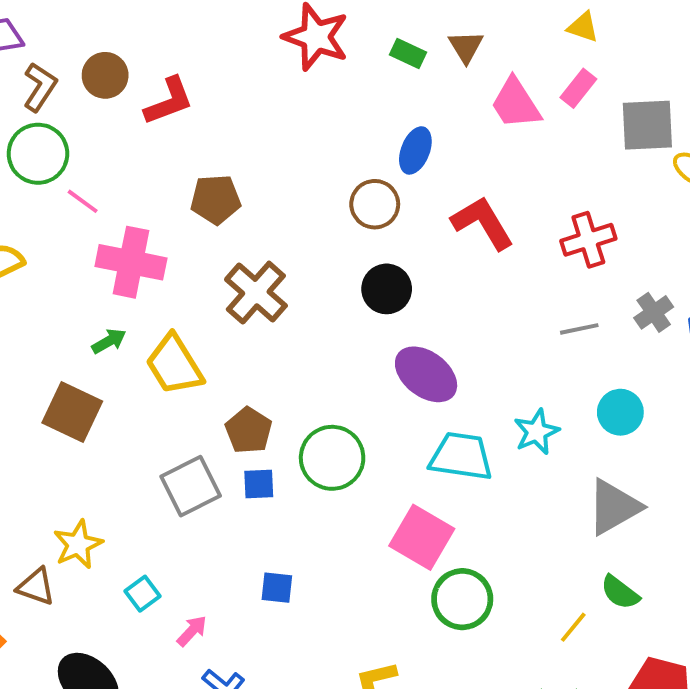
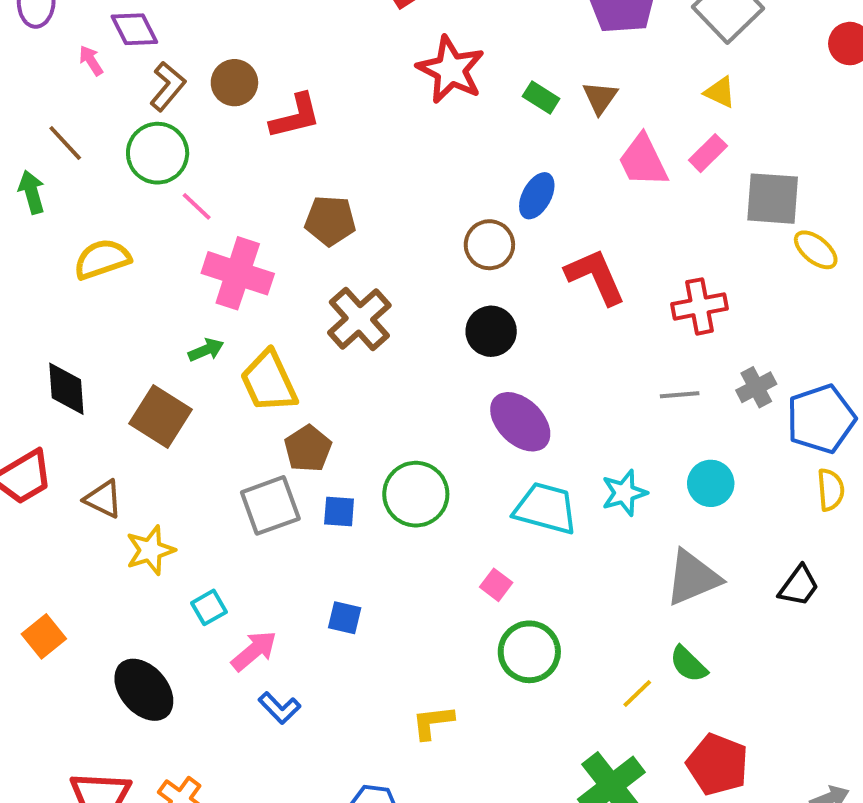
brown pentagon: (249, 430) -> (308, 449), moved
pink square: (422, 537) -> (496, 585), size x0.5
brown triangle: (36, 587) -> (103, 499), moved
pink arrow: (192, 631) -> (254, 651), size x1.4

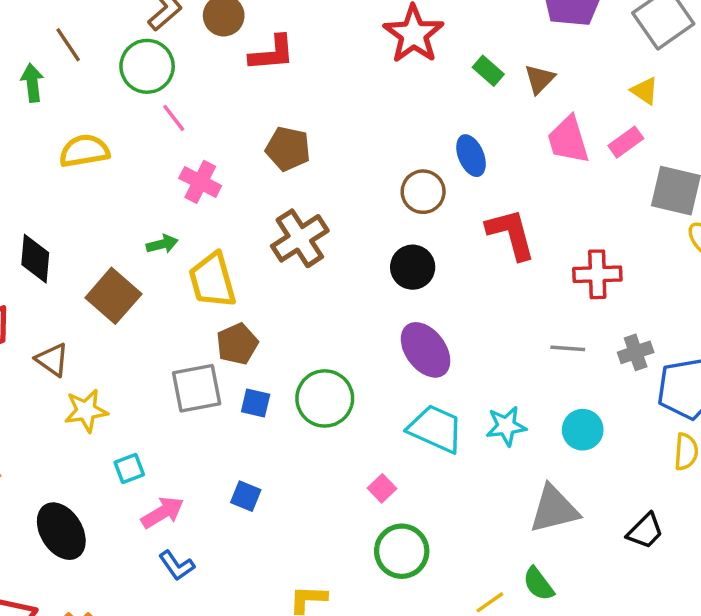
blue ellipse: (537, 196) -> (471, 156), turned -60
pink cross: (238, 273) -> (200, 182), size x0.7

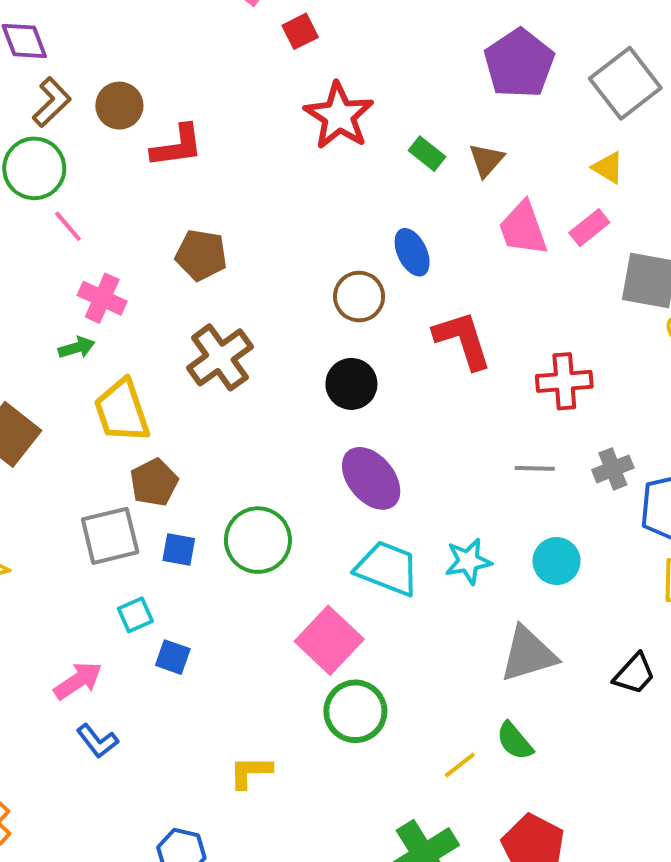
green arrow: (162, 244) -> (77, 348), moved
cyan square: (129, 468) -> (135, 615), moved
pink square: (382, 488) -> (329, 640), size x2.0

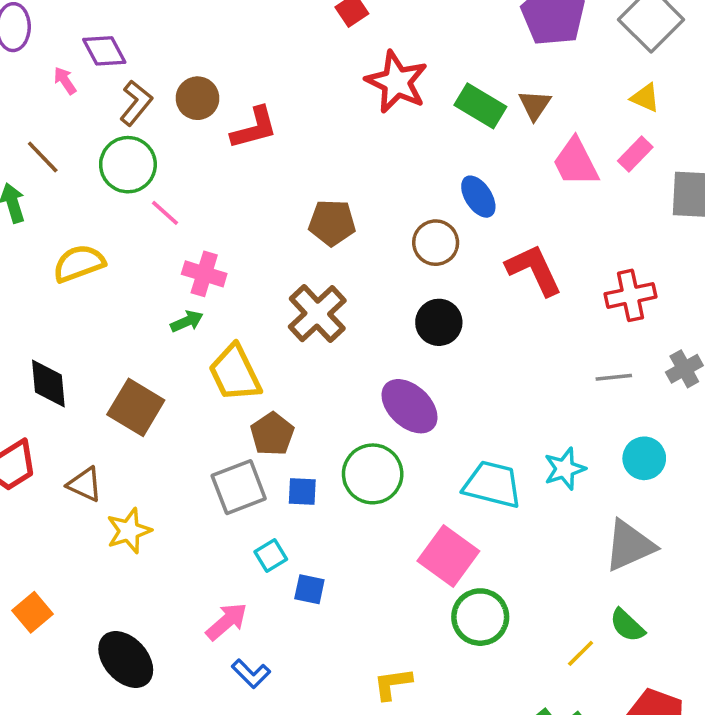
green rectangle: (427, 154) -> (480, 106), size x1.5
brown pentagon: (201, 255) -> (332, 223), moved
purple ellipse: (371, 478) -> (410, 406), moved

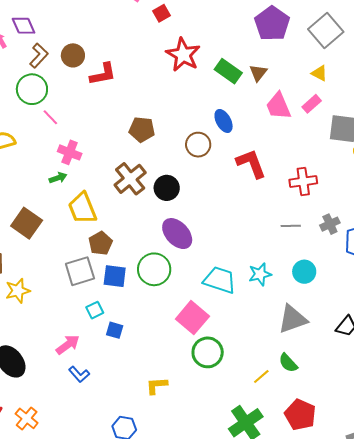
black circle: (439, 322) -> (167, 188), moved
blue square: (302, 491) -> (115, 276), size x1.4

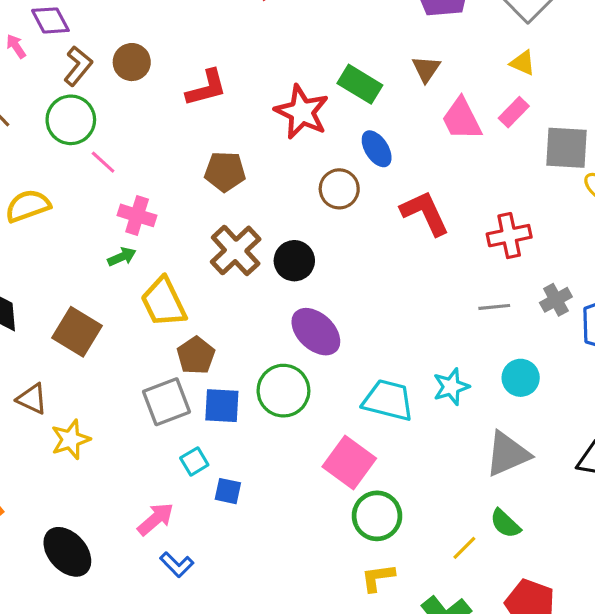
red star: (183, 55) -> (302, 112), moved
green rectangle: (228, 71) -> (360, 84), moved
red L-shape: (103, 74) -> (206, 88), moved
brown pentagon: (142, 129) -> (225, 171), moved
yellow L-shape: (157, 386) -> (378, 578), moved

